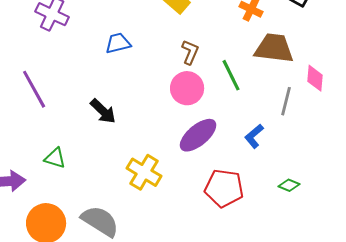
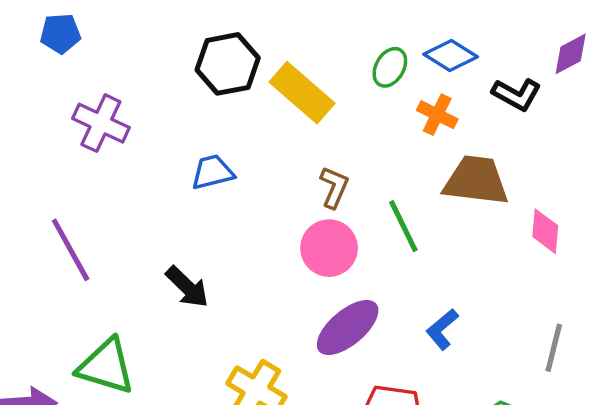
gray line: (286, 101) -> (554, 348), moved
green triangle: (55, 158) -> (106, 366), size x1.6

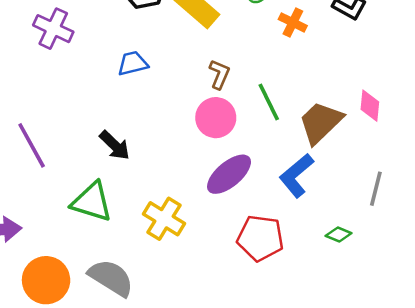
brown trapezoid: (476, 181) -> (321, 122), moved, turned -51
purple line: (71, 250) -> (32, 145), moved
blue L-shape: (442, 329) -> (296, 175), size x1.5
green triangle: (106, 366) -> (92, 202), moved

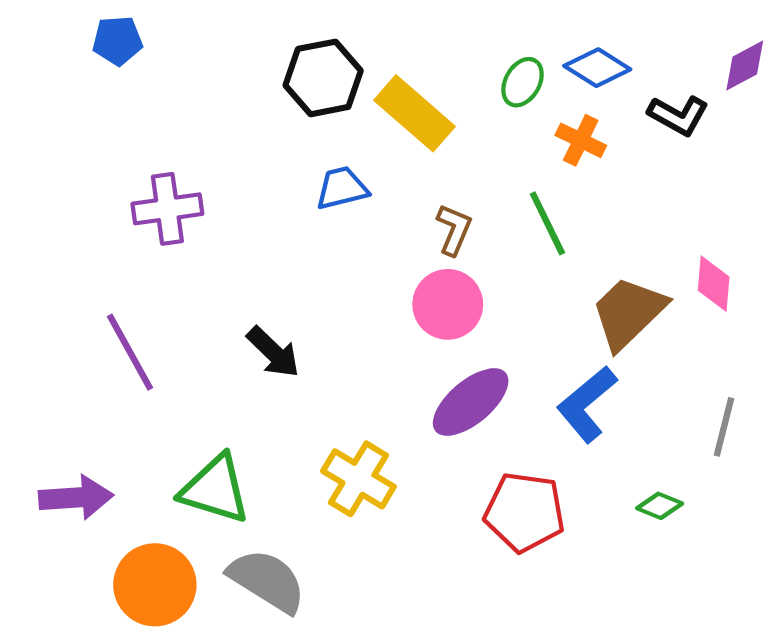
purple cross: (53, 29) -> (167, 209), moved, turned -33
blue trapezoid: (133, 63) -> (342, 188), moved
green line: (269, 102) -> (547, 223), moved
green triangle: (92, 202) -> (215, 489), moved

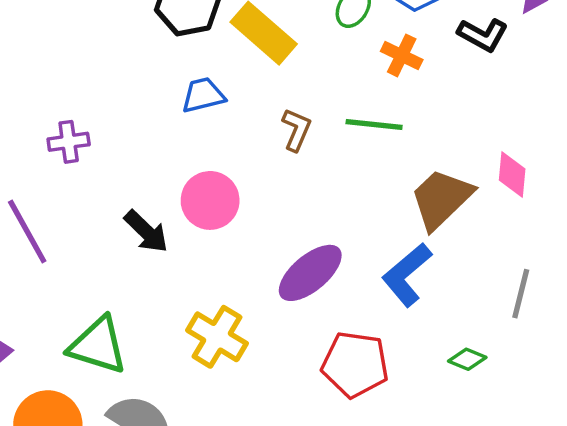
purple cross: (167, 209) -> (69, 142), moved, size x0.7
green line: (547, 223) -> (374, 125), turned -58
pink circle: (448, 304) -> (210, 200), moved

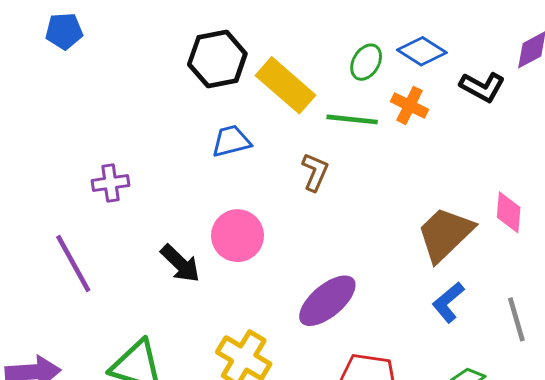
green line: (374, 125) -> (352, 119), moved
blue L-shape: (407, 275) -> (448, 302), moved, size x0.7
gray line: (521, 294) -> (516, 319), turned -30

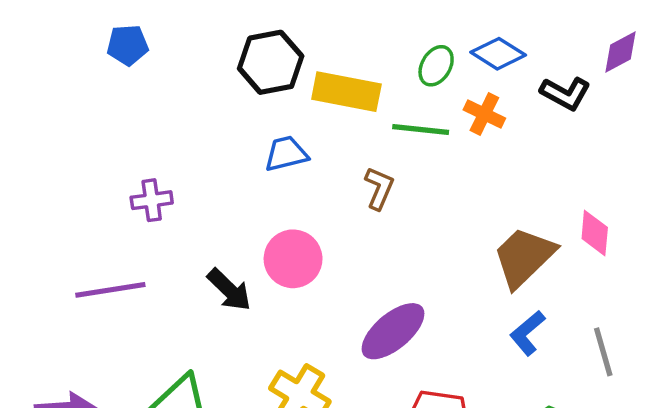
blue pentagon: (64, 31) -> (128, 45), moved
yellow rectangle: (286, 85) -> (346, 92), turned -30
purple line: (73, 264) -> (110, 290), turned -70

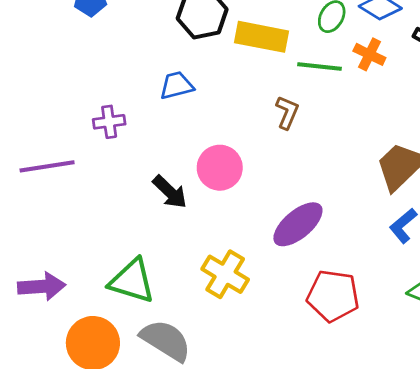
blue trapezoid: (286, 154) -> (177, 85), moved
purple line: (110, 290) -> (47, 166), moved

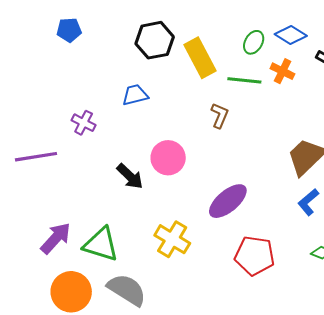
yellow rectangle: (262, 37) -> (200, 58), turned 51
purple cross: (109, 122) -> (84, 123), turned 35
purple arrow: (42, 286) -> (56, 238), moved, turned -44

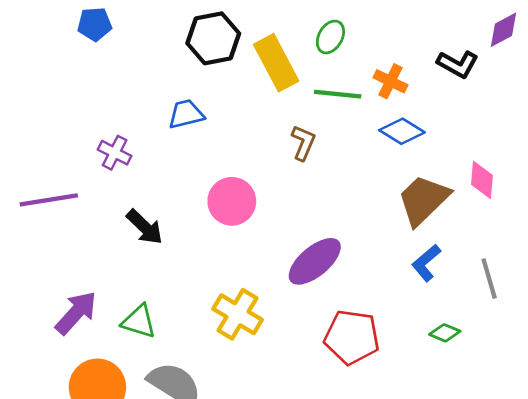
blue diamond: (291, 35) -> (402, 131), moved
green ellipse: (254, 42) -> (330, 37), moved
black arrow: (130, 176) -> (145, 227), moved
green triangle: (101, 244) -> (139, 321), size x0.7

